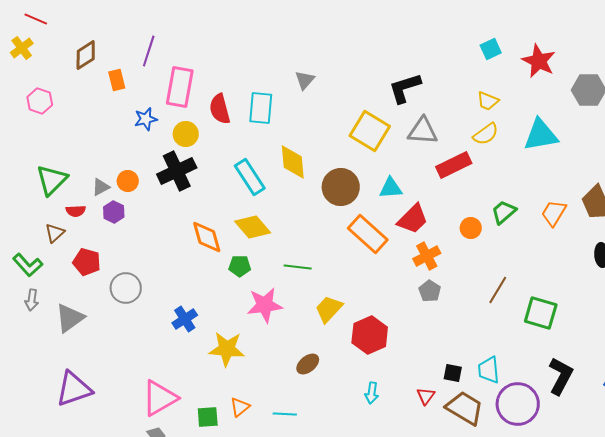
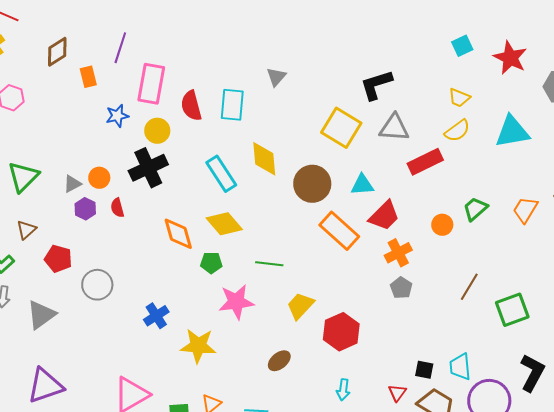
red semicircle: (76, 211) -> (117, 208), moved, turned 78
green square: (541, 313) -> (512, 310), turned -36

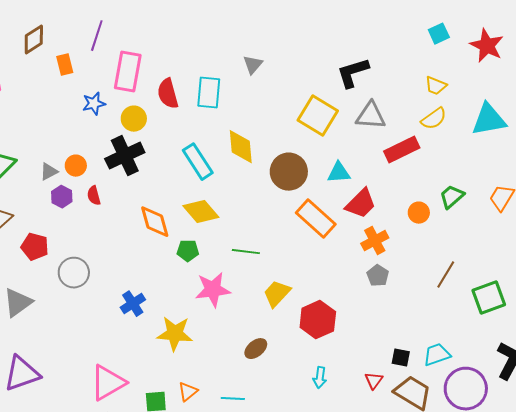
cyan trapezoid: (460, 367) -> (437, 355), turned 76

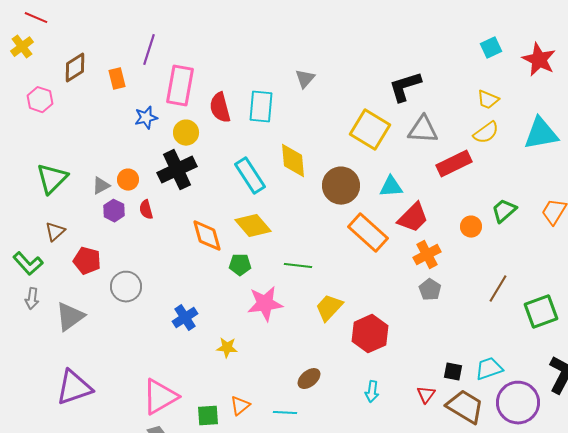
brown diamond: (34, 40) -> (75, 68), moved
yellow star: (175, 334) -> (227, 348), size x0.6
brown ellipse: (256, 349) -> (309, 379), moved

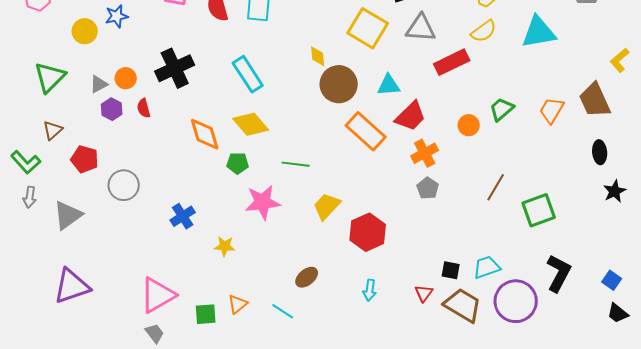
blue star: (146, 118) -> (117, 16), moved
yellow circle: (186, 133) -> (85, 31), moved
yellow diamond: (293, 161) -> (318, 56), moved, size x0.6
cyan line: (285, 413) -> (283, 311), turned 30

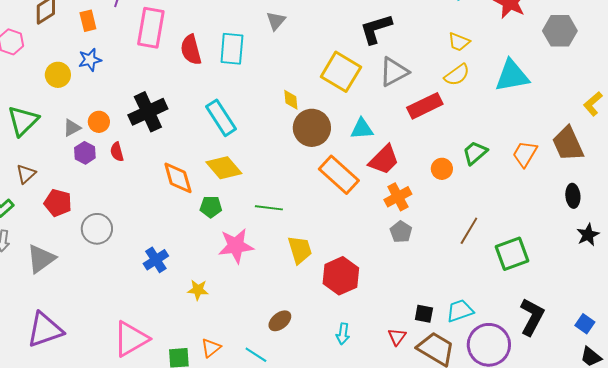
gray triangle: (421, 28) -> (394, 72), turned -32
yellow trapezoid: (327, 206) -> (300, 250), turned 120

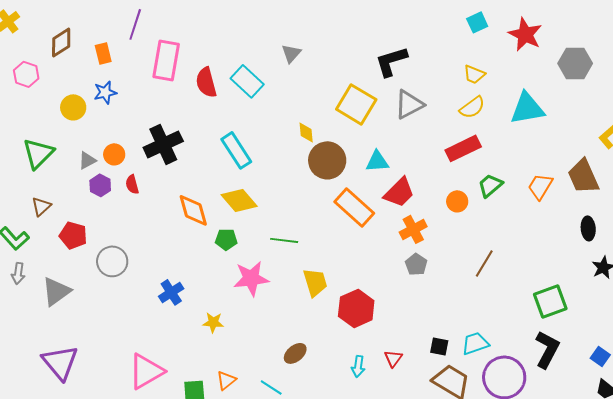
cyan rectangle: (232, 49) -> (247, 81), turned -52
red rectangle: (425, 106) -> (463, 148), moved
green square: (512, 254) -> (550, 301), moved
purple triangle: (45, 330) -> (60, 362), turned -51
red triangle: (397, 337) -> (393, 358), moved

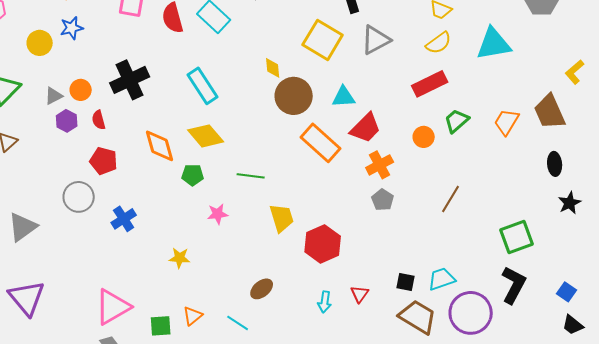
red pentagon: (73, 235) -> (104, 161), moved
pink star: (251, 278) -> (218, 214), size x0.6
blue cross: (171, 292) -> (124, 219), moved

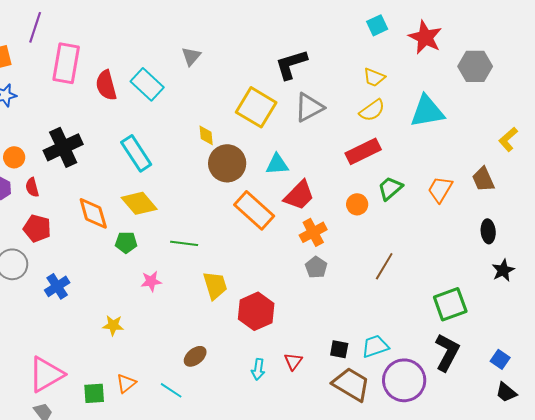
brown trapezoid: (550, 112) -> (483, 179), size x0.7

